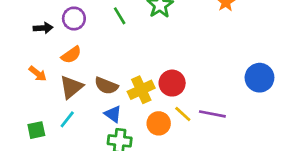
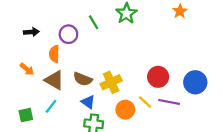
purple circle: (74, 19) -> (68, 34), moved
orange semicircle: (71, 55) -> (54, 54), turned 126
blue circle: (259, 78) -> (195, 82), moved
red circle: (172, 83) -> (158, 77), moved
brown triangle: (71, 87) -> (54, 80), turned -50

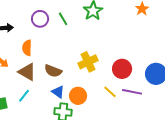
purple circle: (68, 34) -> (40, 19), moved
yellow cross: (111, 82) -> (88, 62), moved
orange circle: (125, 110) -> (78, 96), moved

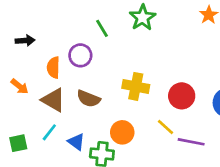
purple circle: (40, 19) -> (80, 55), moved
yellow cross: (88, 62) -> (136, 86), turned 36
blue triangle: (58, 92) -> (76, 142), moved
purple line: (132, 92) -> (191, 142), moved

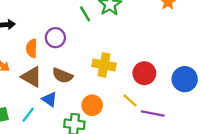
green line: (102, 28) -> (85, 14), moved
cyan line: (49, 132) -> (28, 115), moved
blue triangle: (76, 142) -> (49, 99), moved

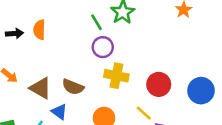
purple circle: (55, 38) -> (103, 47), moved
orange semicircle: (32, 48) -> (39, 30), moved

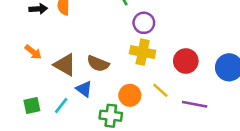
purple circle: (103, 47) -> (144, 23), moved
yellow line: (144, 113) -> (160, 90), moved

